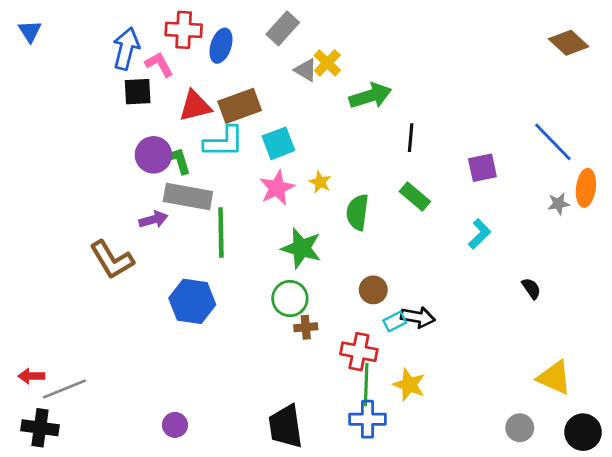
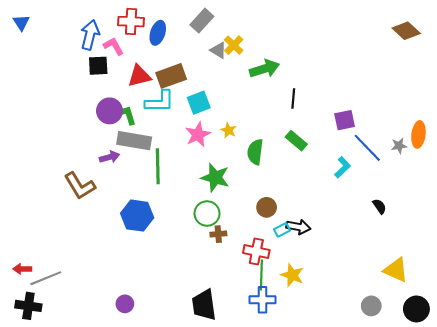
blue line: (553, 142) -> (367, 148), moved

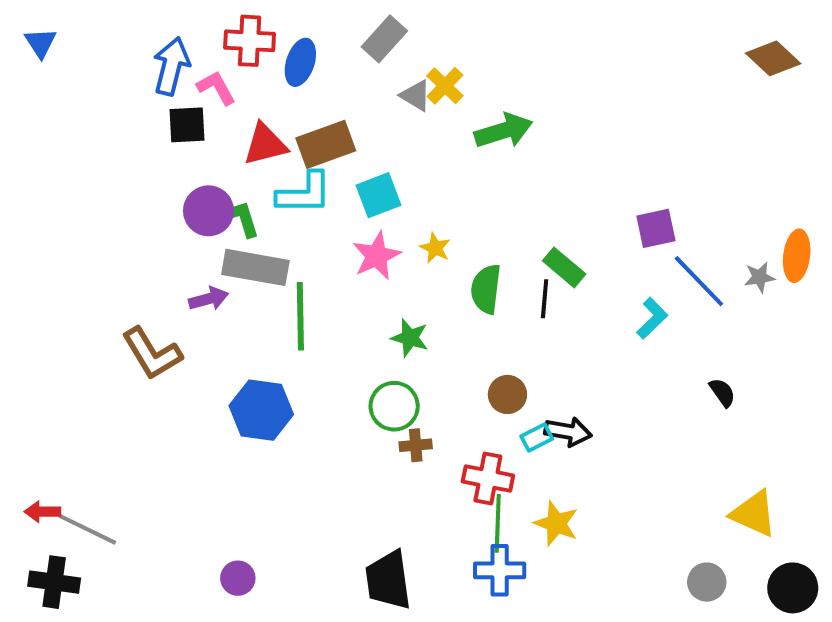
black line: (293, 99) -> (545, 299), moved
green star: (215, 178) -> (410, 338), size x0.7
gray line: (46, 278) -> (87, 529), turned 48

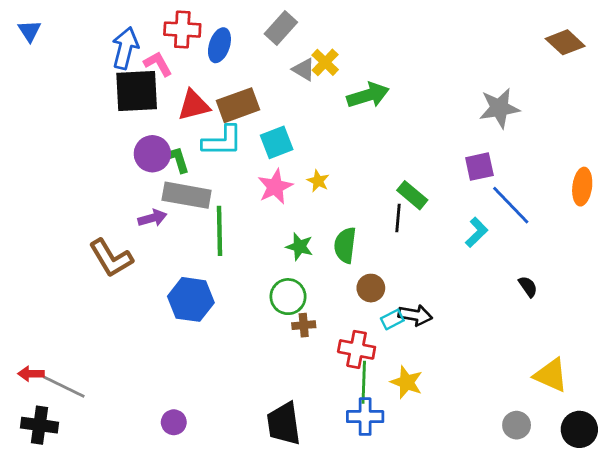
black square: (187, 125) -> (137, 91), size x1.6
gray star: (760, 277) -> (499, 108), moved, size x1.8
green semicircle: (486, 289) -> (345, 245), moved

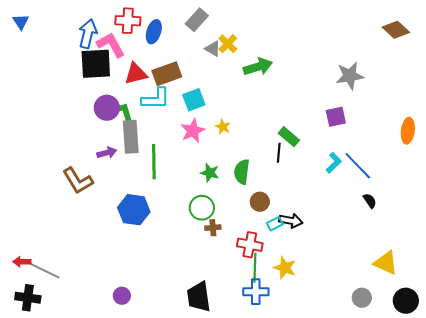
pink L-shape: (158, 64) -> (111, 45), size x1.4
gray rectangle: (187, 195) -> (131, 137), turned 76
blue line: (511, 205) -> (358, 166), moved

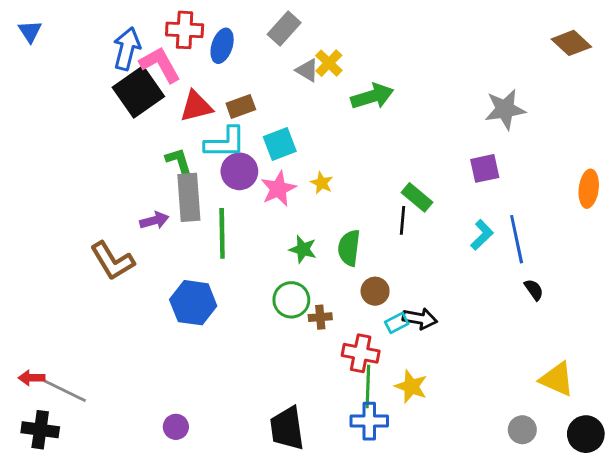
black square: (96, 64) -> (138, 92), turned -32
brown rectangle: (167, 74) -> (241, 106), size x0.7
purple circle: (107, 108) -> (239, 171), moved
blue line: (358, 166) -> (517, 239), turned 32
brown cross: (213, 228) -> (320, 317), moved

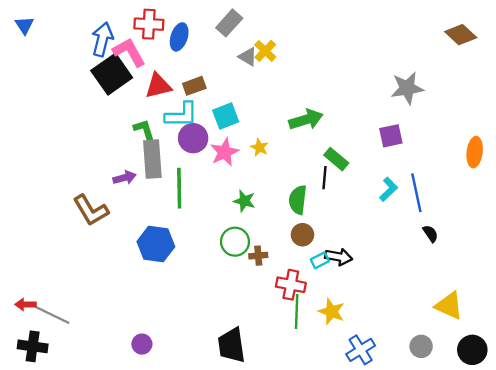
green arrow: (372, 96) -> (306, 120), moved
green semicircle: (349, 248) -> (298, 200), moved
blue cross: (369, 421) -> (361, 350), moved, turned -32

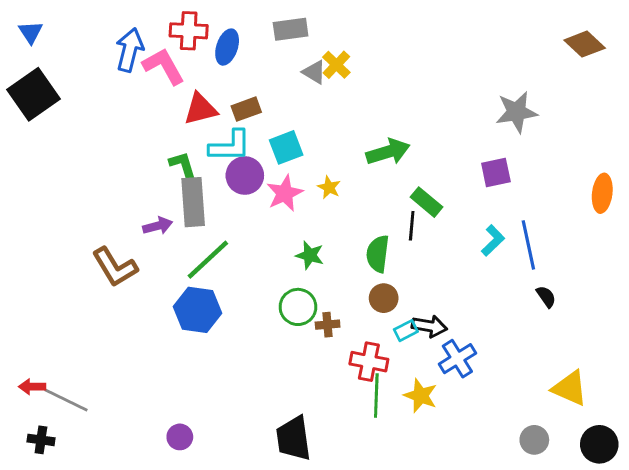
gray rectangle: (229, 23) -> (291, 29), turned 40
black square: (112, 74) -> (34, 94), moved
green line: (179, 188) -> (208, 260), moved, turned 48
black cross: (33, 346) -> (41, 440), size x0.7
blue cross: (361, 350) -> (457, 359), moved

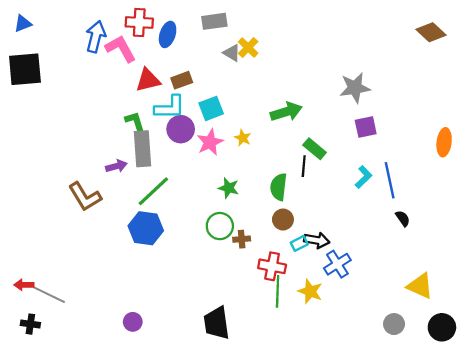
blue triangle: (31, 32) -> (23, 24), turned 42
black square: (34, 94) -> (25, 69), turned 30
gray star: (517, 112) -> (355, 88), moved

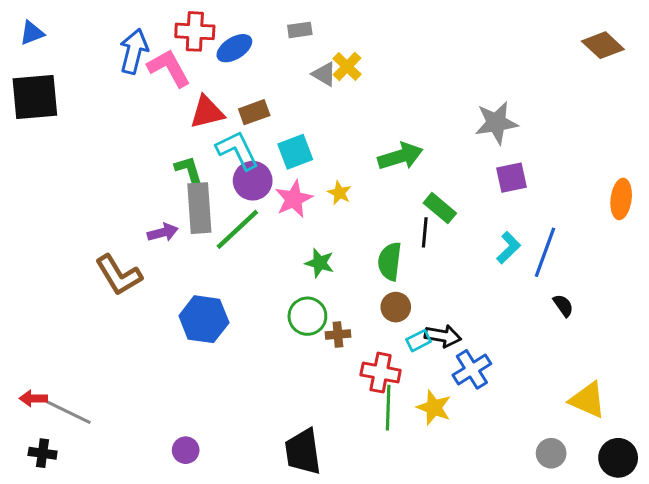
gray rectangle: (214, 21) -> (300, 30), size x0.7
blue ellipse: (168, 34) -> (234, 48), turned 40
cyan L-shape: (170, 107) -> (237, 150), turned -116
blue line: (390, 180) -> (545, 252), turned 32
green line: (153, 191) -> (237, 229), moved

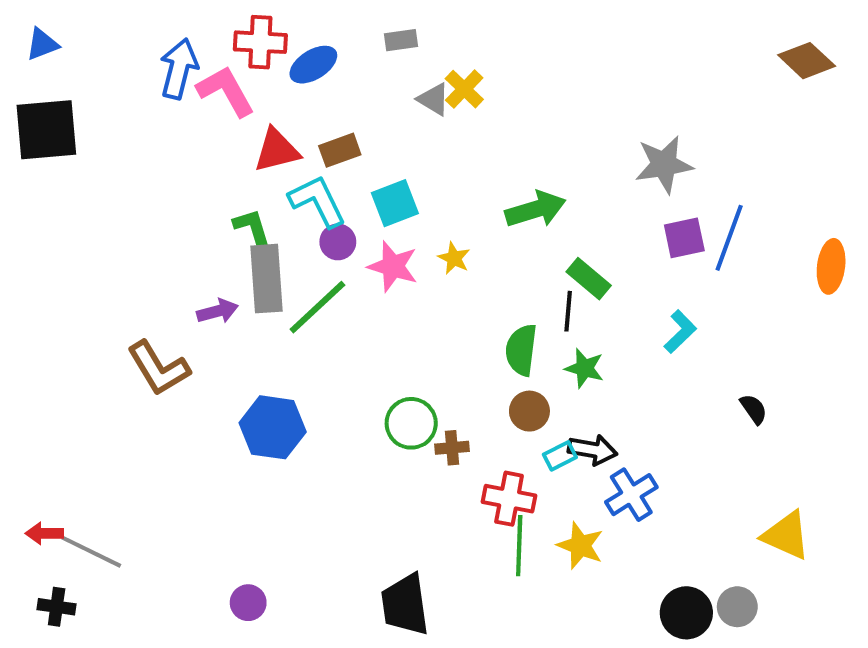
purple circle: (253, 181) -> (338, 242), size x0.7
pink star: (294, 199) -> (393, 266), turned -30
blue line: (545, 252) -> (729, 238), moved
green star: (320, 263) -> (584, 368), moved
black circle: (618, 458) -> (686, 613), moved

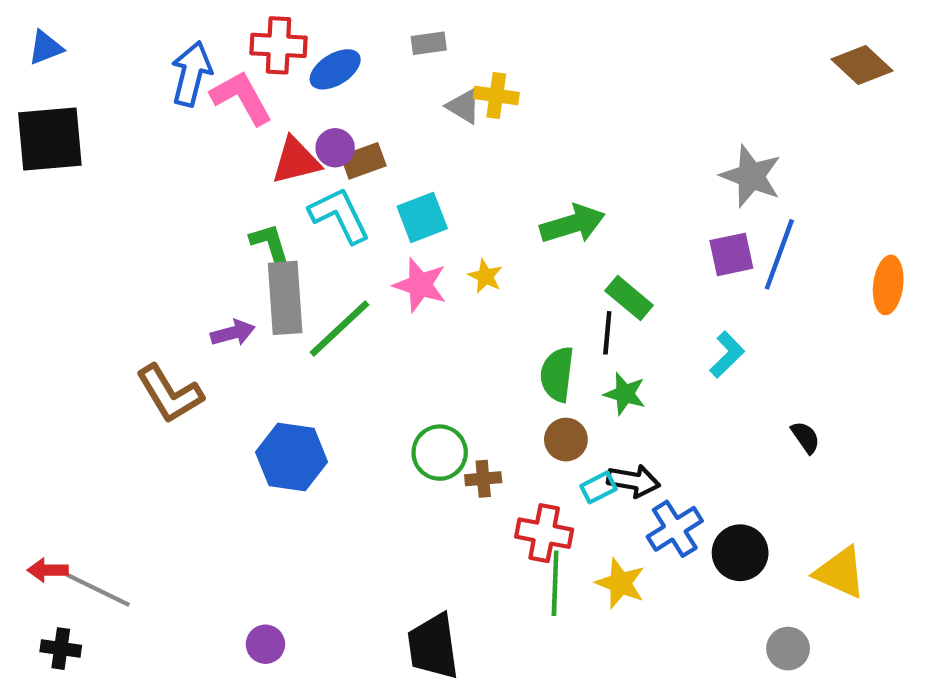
yellow cross: (464, 89) -> (496, 95), turned -36
gray star: (664, 164) -> (751, 176), moved, turned 30
purple circle: (338, 242) -> (335, 148), moved
black circle: (686, 613) -> (740, 553), moved

